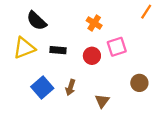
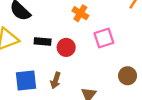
red circle: (92, 56) -> (66, 47), moved
blue square: (42, 87) -> (26, 80), turned 35

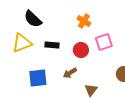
red circle: (66, 47) -> (81, 50), moved
brown arrow: (56, 80) -> (70, 73), moved, turned 40

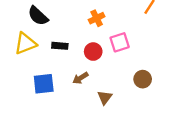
orange cross: (84, 21) -> (97, 18), turned 32

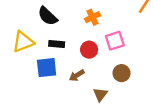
black semicircle: (38, 16) -> (48, 16), moved
brown circle: (143, 79) -> (122, 73), moved
blue square: (44, 84) -> (47, 68), moved

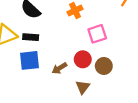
black rectangle: (57, 44) -> (31, 37), moved
red circle: (89, 50) -> (83, 59), moved

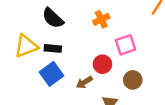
red circle: (83, 59) -> (102, 64), moved
blue square: (30, 60) -> (52, 74), turned -30

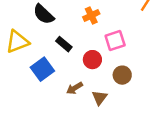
black rectangle: (53, 48) -> (64, 44), moved, turned 35
brown arrow: (84, 82) -> (75, 88), moved

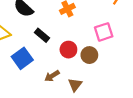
pink square: (115, 40) -> (104, 32), moved
brown circle: (122, 75) -> (89, 55), moved

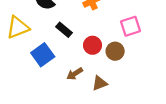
brown triangle: (75, 85) -> (100, 83), turned 32

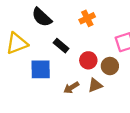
blue square: (43, 55) -> (41, 69), turned 35
brown triangle: (100, 83) -> (95, 85), moved

